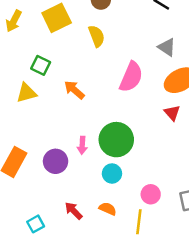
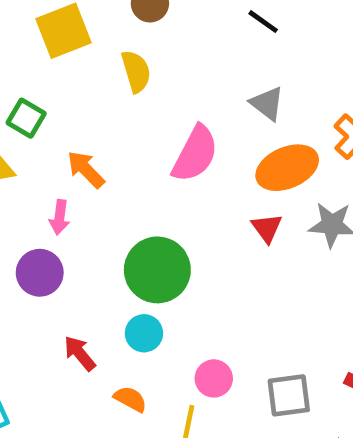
pink arrow: (82, 145) -> (60, 217), moved
purple circle: (56, 161) -> (40, 273), moved
red arrow: (74, 211) -> (80, 353), moved

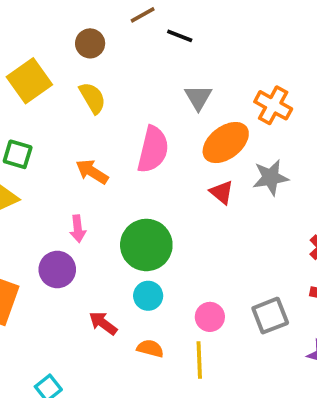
gray triangle: (267, 103) -> (198, 97), turned 36
orange arrow: (86, 169) -> (92, 172), moved
pink arrow: (60, 217) -> (78, 229), moved

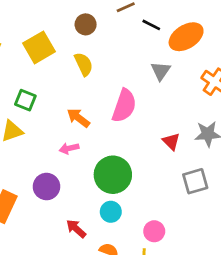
orange ellipse: (226, 143) -> (186, 37), moved
pink arrow: (78, 229) -> (69, 148), moved, turned 78
gray square: (270, 316) -> (195, 181), moved

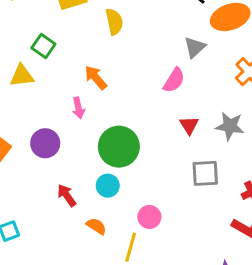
pink semicircle: (124, 106) -> (174, 80), moved, size x0.7
pink arrow: (69, 148) -> (78, 108), turned -102

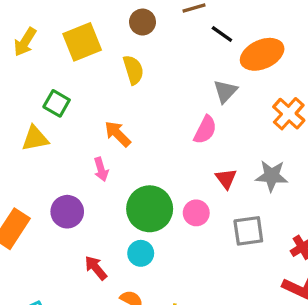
pink circle: (149, 217) -> (196, 213), moved

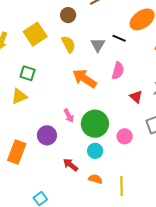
black line: (222, 34) -> (119, 38), moved
gray triangle: (225, 91) -> (98, 45), moved
orange arrow: (118, 134) -> (85, 79), moved, size x1.4
pink arrow: (101, 169) -> (69, 116), moved
pink circle: (196, 213) -> (125, 136), moved

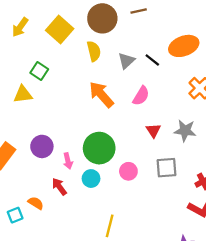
brown circle: (68, 15) -> (102, 18), size x1.6
yellow square: (35, 34) -> (60, 30), turned -30
pink arrow: (69, 116) -> (68, 161), moved
orange semicircle: (95, 179) -> (36, 203), moved

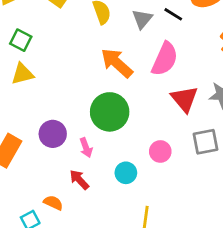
green square: (39, 71) -> (21, 40), moved
pink semicircle: (141, 96) -> (165, 59), size x1.4
red triangle: (153, 130) -> (184, 99), size x1.5
green circle: (99, 148) -> (110, 112), moved
cyan circle: (91, 179) -> (126, 173), moved

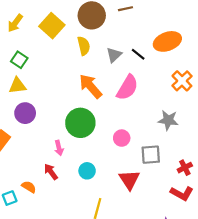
red triangle: (184, 99) -> (129, 180), moved
purple circle: (53, 134) -> (25, 113), moved
pink circle: (160, 151) -> (122, 138), moved

